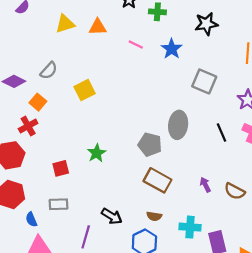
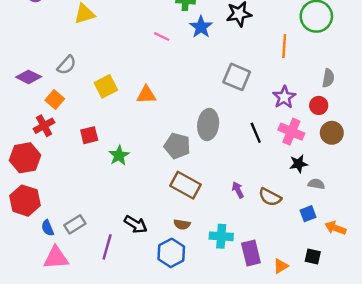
orange triangle: (98, 27) -> (146, 95), moved
blue star: (172, 49) -> (201, 27), moved
red square: (61, 168) -> (89, 135), moved
gray rectangle: (59, 204) -> (75, 224), moved, turned -30

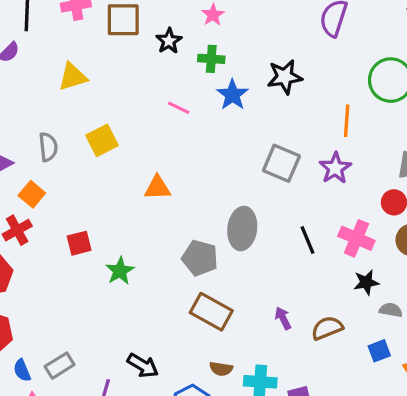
gray semicircle: (67, 65) -> (48, 147), turned -48
yellow square: (106, 86) -> (102, 140), moved
purple star: (284, 97) -> (335, 168), moved
brown semicircle: (270, 197) -> (327, 328), turned 130
brown semicircle: (182, 224) -> (221, 369), moved

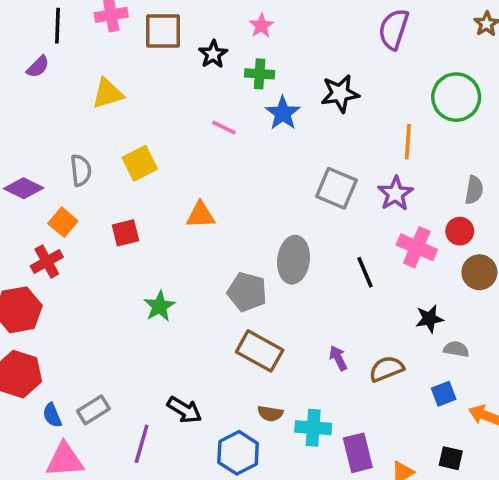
pink cross: (356, 238) -> (417, 247), moved
red square: (79, 243) -> (125, 233), moved

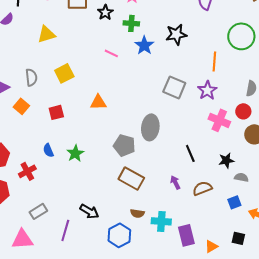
red cross: (47, 262) -> (27, 171), moved
black line: (365, 272) -> (190, 153), moved
blue semicircle: (52, 415) -> (48, 150), moved

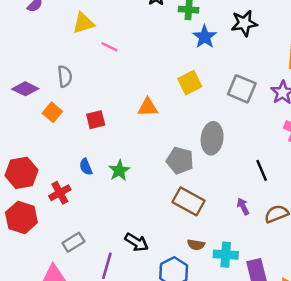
pink line: (111, 53) -> (109, 47), moved
yellow square: (64, 73) -> (190, 83), moved

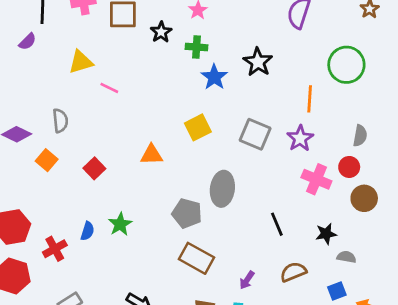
black star: (244, 23) -> (258, 62), turned -30
red square: (96, 120) -> (94, 168), turned -30
blue semicircle: (86, 167) -> (87, 231), moved, turned -140
purple arrow: (243, 206) -> (247, 280), moved, turned -119

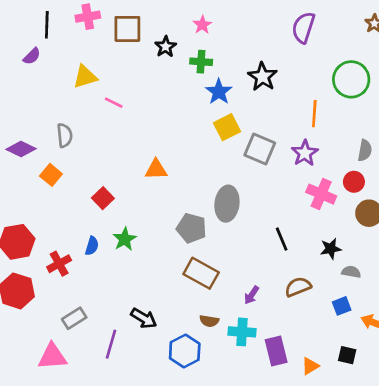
yellow square: (198, 127) -> (227, 127), moved
red square: (94, 168) -> (103, 198), moved

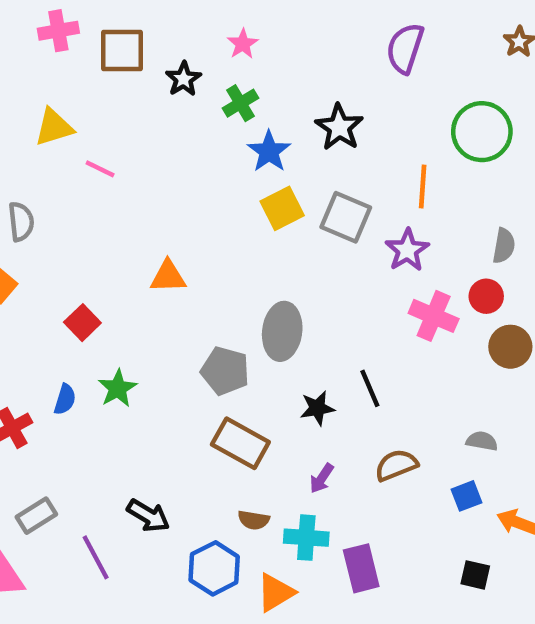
green cross: (201, 62) -> (240, 103), turned -35
gray square: (260, 149) -> (346, 217), moved
black star: (331, 249) -> (317, 408), moved
purple line: (111, 344) -> (96, 557), turned -44
orange triangle: (310, 366) -> (276, 592), moved, size x1.4

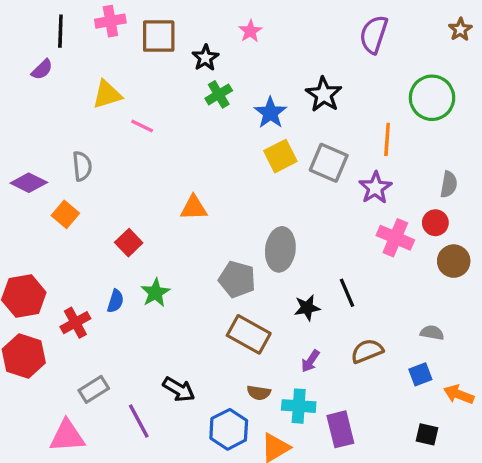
green cross: (240, 103) -> (219, 94), moved

